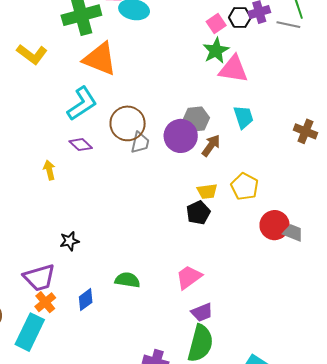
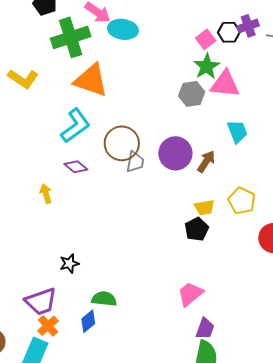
gray hexagon: (196, 119) -> (192, 94), moved
green semicircle: (127, 280) -> (104, 299), moved
purple trapezoid: (202, 312) -> (205, 329), turned -45

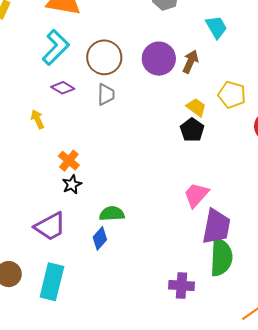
gray trapezoid: (135, 162) -> (106, 94), moved
yellow trapezoid: (204, 207) -> (196, 107), turned -125
orange cross: (48, 326) -> (69, 161), moved
purple trapezoid: (205, 329) -> (216, 227), size x1.6

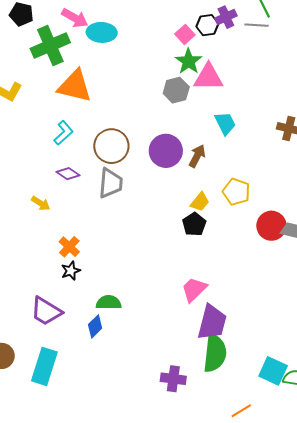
cyan L-shape: (56, 47) -> (64, 133), size x0.7
gray trapezoid: (106, 94) -> (111, 183), size x1.4
yellow trapezoid: (196, 107) -> (200, 202), turned 90
yellow arrow: (37, 119) -> (41, 203), turned 144
purple trapezoid: (50, 227) -> (46, 311), turned 56

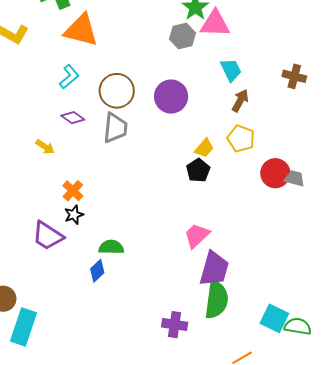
brown arrow: (197, 156) -> (240, 101), moved
purple trapezoid: (46, 311) -> (48, 236), moved
cyan rectangle: (44, 366) -> (24, 327), moved

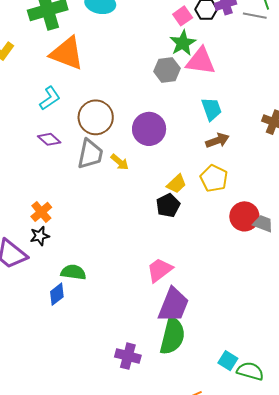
brown arrow: (240, 101) -> (217, 140), turned 35
yellow arrow: (45, 147) -> (120, 162), moved
cyan square: (274, 318) -> (228, 361), size x0.7

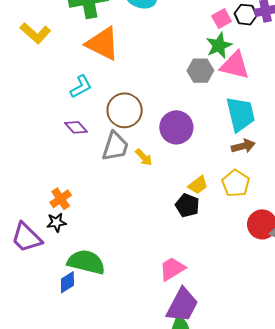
cyan trapezoid: (211, 109) -> (241, 114), size x1.5
black pentagon: (168, 205) -> (187, 205), turned -30
green semicircle: (73, 272) -> (86, 262), size x1.5

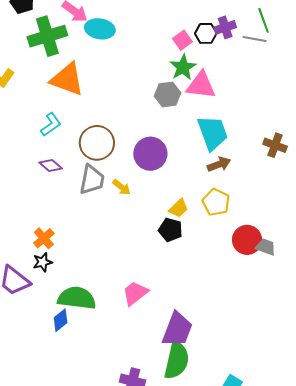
pink trapezoid: (172, 269) -> (135, 293), moved

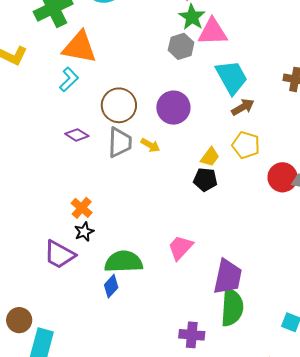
cyan L-shape: (51, 124) -> (69, 79), moved

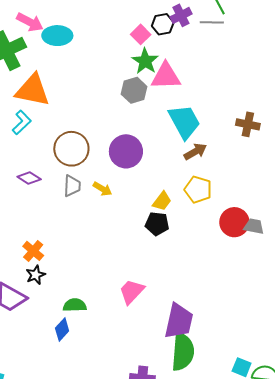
gray trapezoid: (120, 142) -> (72, 186), size x0.7
green semicircle: (124, 262) -> (75, 305), size x0.6

